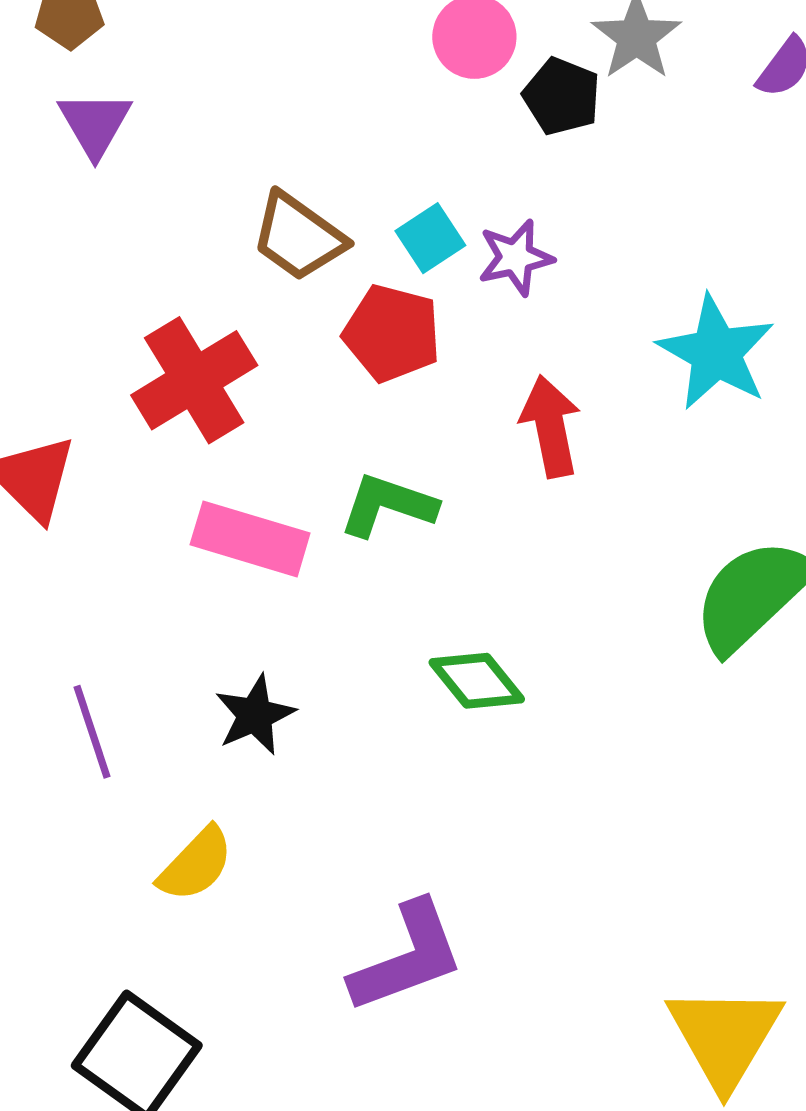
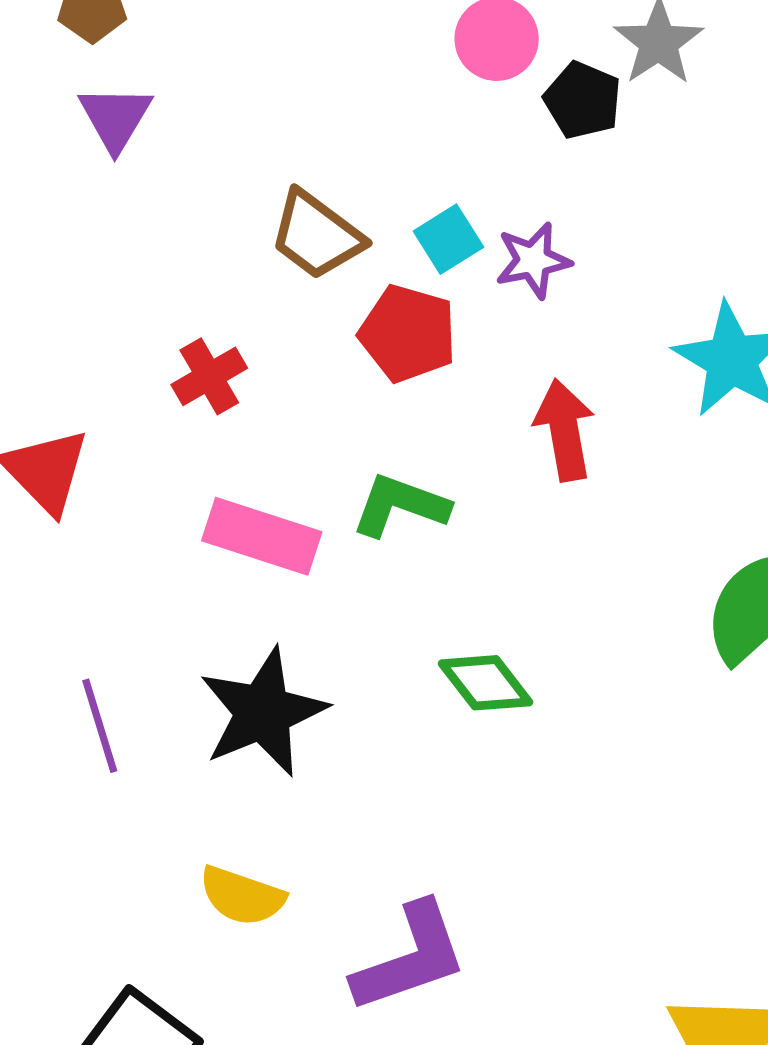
red cross: (194, 380) -> (209, 376), size x0.6
black star: (255, 715) -> (263, 712), size x1.6
yellow semicircle: (196, 864) -> (242, 896), moved, turned 64

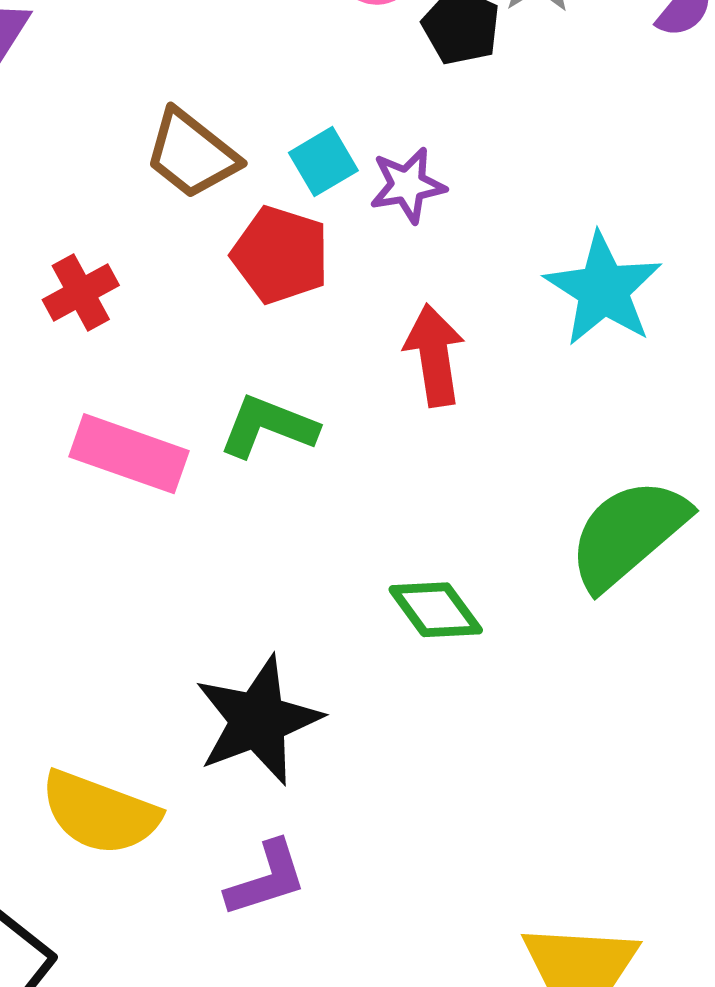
green diamond: (485, 683) -> (436, 610), moved
black star: (263, 712) -> (258, 720), moved
yellow semicircle: (242, 896) -> (100, 813), size x1.4
purple L-shape: (410, 958) -> (266, 879), size x0.7

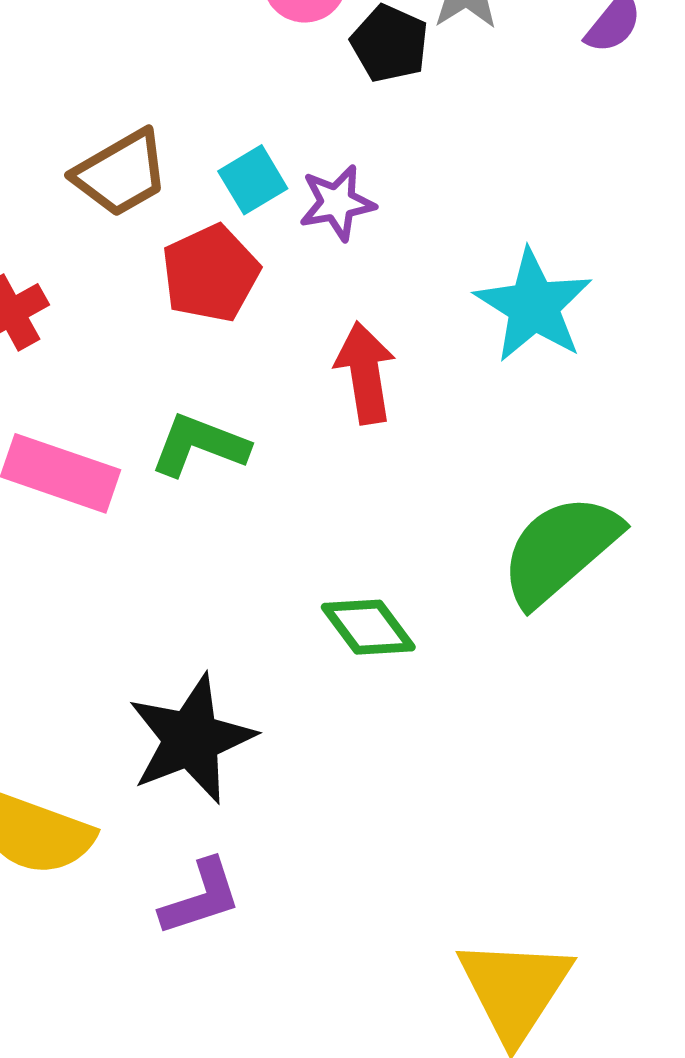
brown trapezoid: (192, 154) -> (121, 173), turned -68
red pentagon: (280, 255) -> (211, 273), turned 30

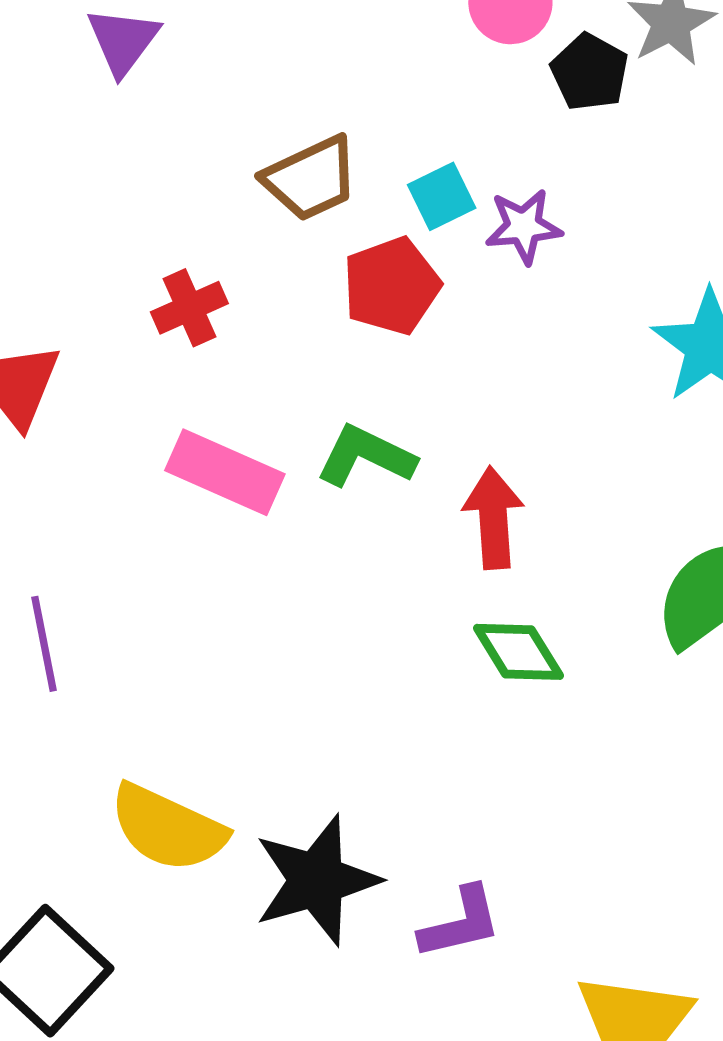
red arrow: (365, 373) -> (493, 518), moved
black star: (191, 739) -> (317, 880), moved
purple L-shape: (201, 897) -> (460, 923), moved

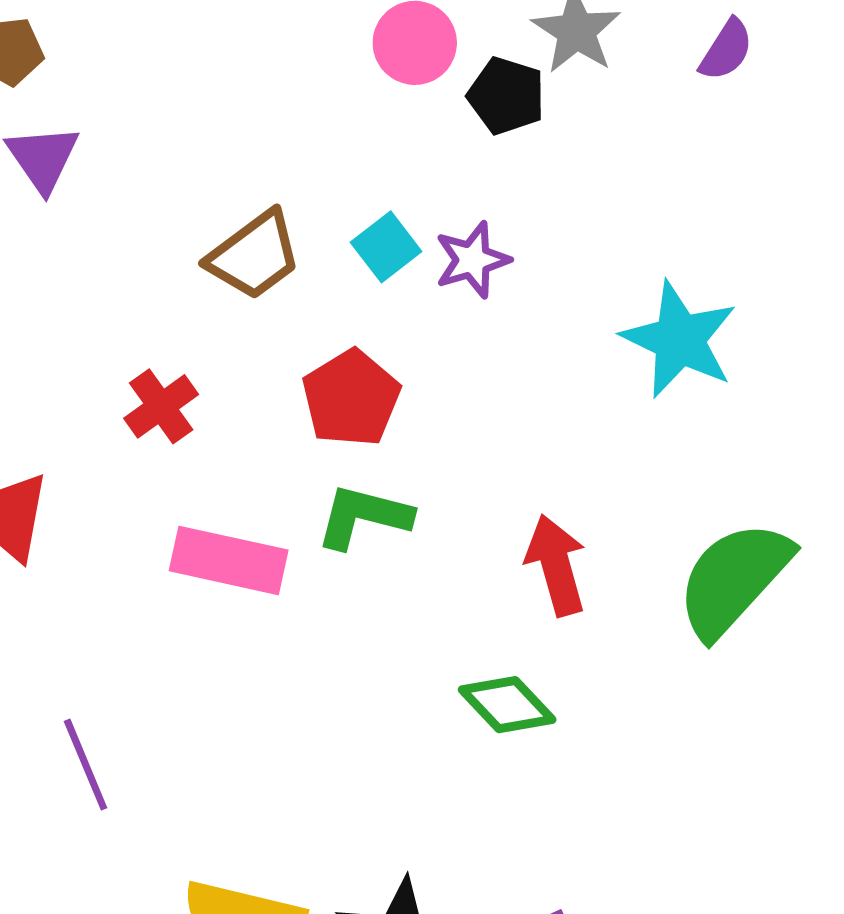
red pentagon: (391, 286) -> (351, 398), moved
red arrow: (493, 518) -> (556, 565), moved
green diamond: (518, 652) -> (507, 705), moved

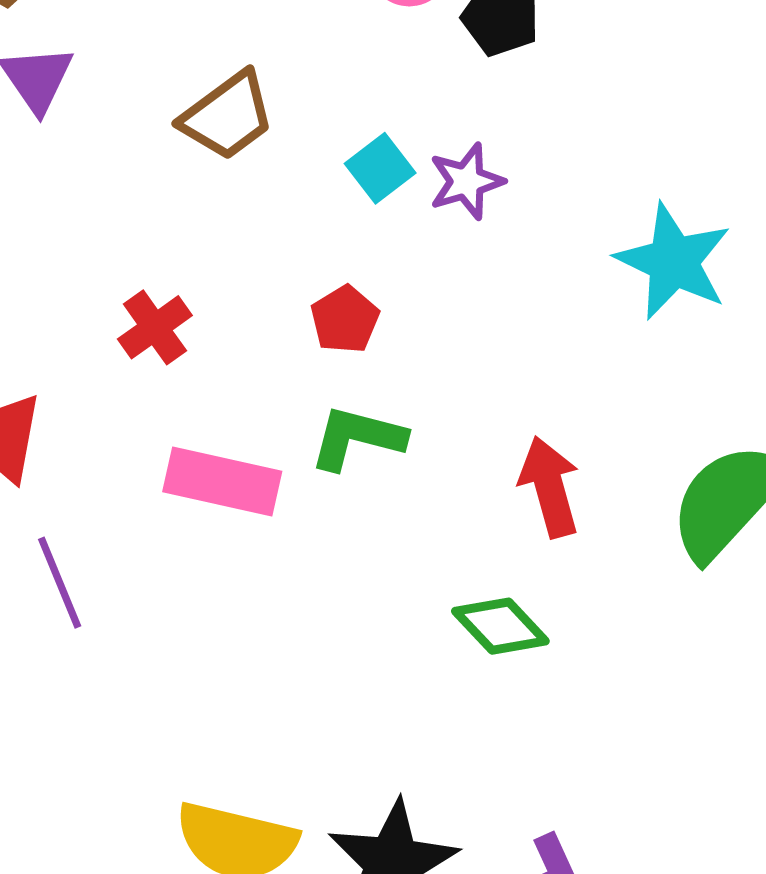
brown trapezoid: (254, 255) -> (228, 116), moved
red pentagon: (351, 398) -> (345, 319), size x0.7
purple line: (86, 765) -> (60, 583), moved

